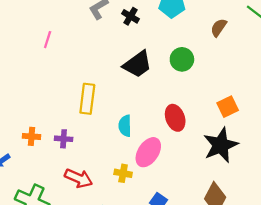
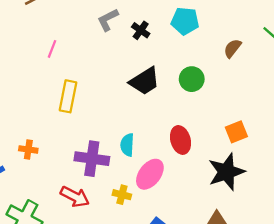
yellow rectangle: (87, 99) -> (68, 96), moved
purple cross: (64, 139) -> (92, 159), moved, size x1.8

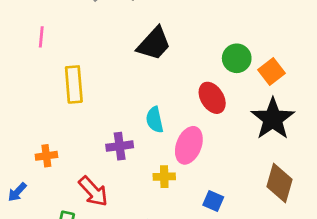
green circle: (192, 79) -> (237, 58), moved
purple cross: (92, 159) -> (120, 146), size x0.7
red arrow: (75, 197) -> (93, 191), moved, turned 36

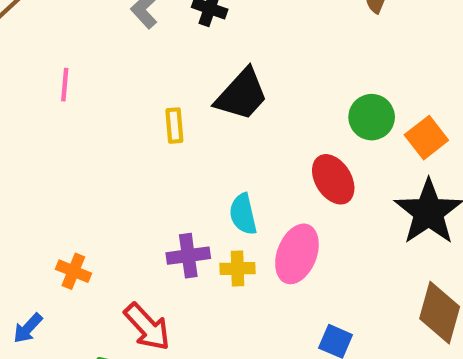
yellow rectangle: (74, 84) -> (174, 126), moved, size x0.6
orange cross: (46, 156) -> (73, 271), turned 30
yellow cross: (164, 177) -> (238, 268), moved

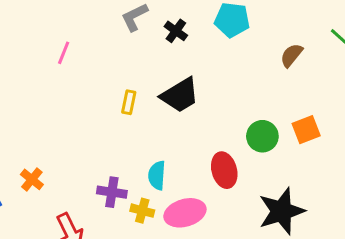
orange square: (426, 138) -> (306, 130), moved
pink ellipse: (297, 254) -> (185, 213), turned 36

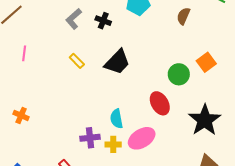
pink line: (64, 53) -> (24, 53), moved
yellow rectangle: (129, 102) -> (77, 61), moved, turned -42
orange cross: (32, 179) -> (21, 115), moved

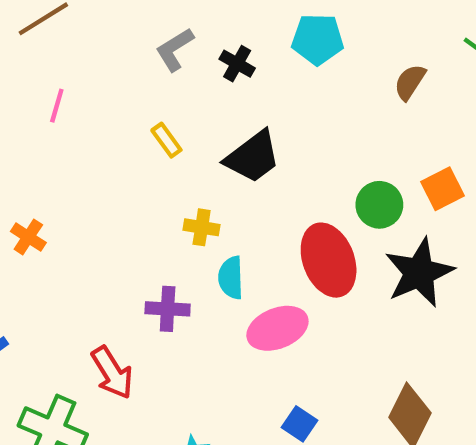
red ellipse: (160, 103) -> (329, 260), size x1.4
black star: (205, 120) -> (419, 273), moved
yellow cross: (113, 144) -> (202, 227), moved

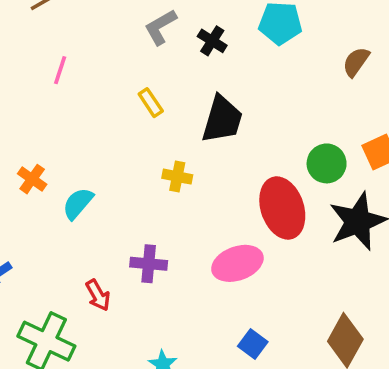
black trapezoid: (253, 157) -> (222, 119), turned -39
cyan semicircle: (231, 278) -> (78, 203), moved, turned 40
purple cross: (168, 309) -> (149, 264), moved
red arrow: (112, 373) -> (98, 295), size x0.7

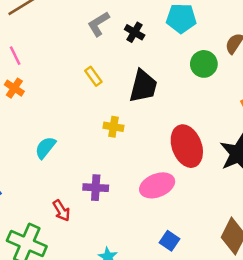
pink line: (60, 70) -> (15, 56), moved, turned -42
green circle: (327, 163) -> (204, 64), moved
orange cross: (32, 179) -> (14, 88), moved

